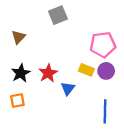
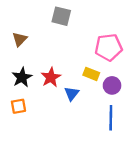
gray square: (58, 15) -> (61, 16), turned 36
purple circle: (106, 71) -> (112, 85), moved

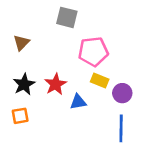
pink pentagon: (109, 47) -> (93, 52), moved
blue triangle: (72, 94) -> (78, 102), turned 42

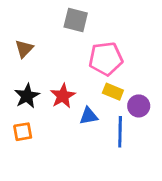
blue line: (121, 128) -> (120, 132), moved

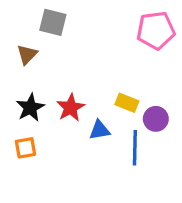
gray square: (76, 20) -> (53, 22), moved
pink pentagon: (106, 59) -> (156, 30), moved

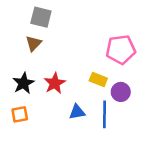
pink pentagon: (156, 30) -> (121, 50), moved
brown triangle: (27, 55) -> (33, 43), moved
blue triangle: (99, 130) -> (77, 112), moved

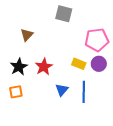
gray square: (41, 17) -> (64, 14), moved
purple circle: (121, 92) -> (99, 64), moved
blue triangle: (77, 112) -> (62, 90), turned -40

